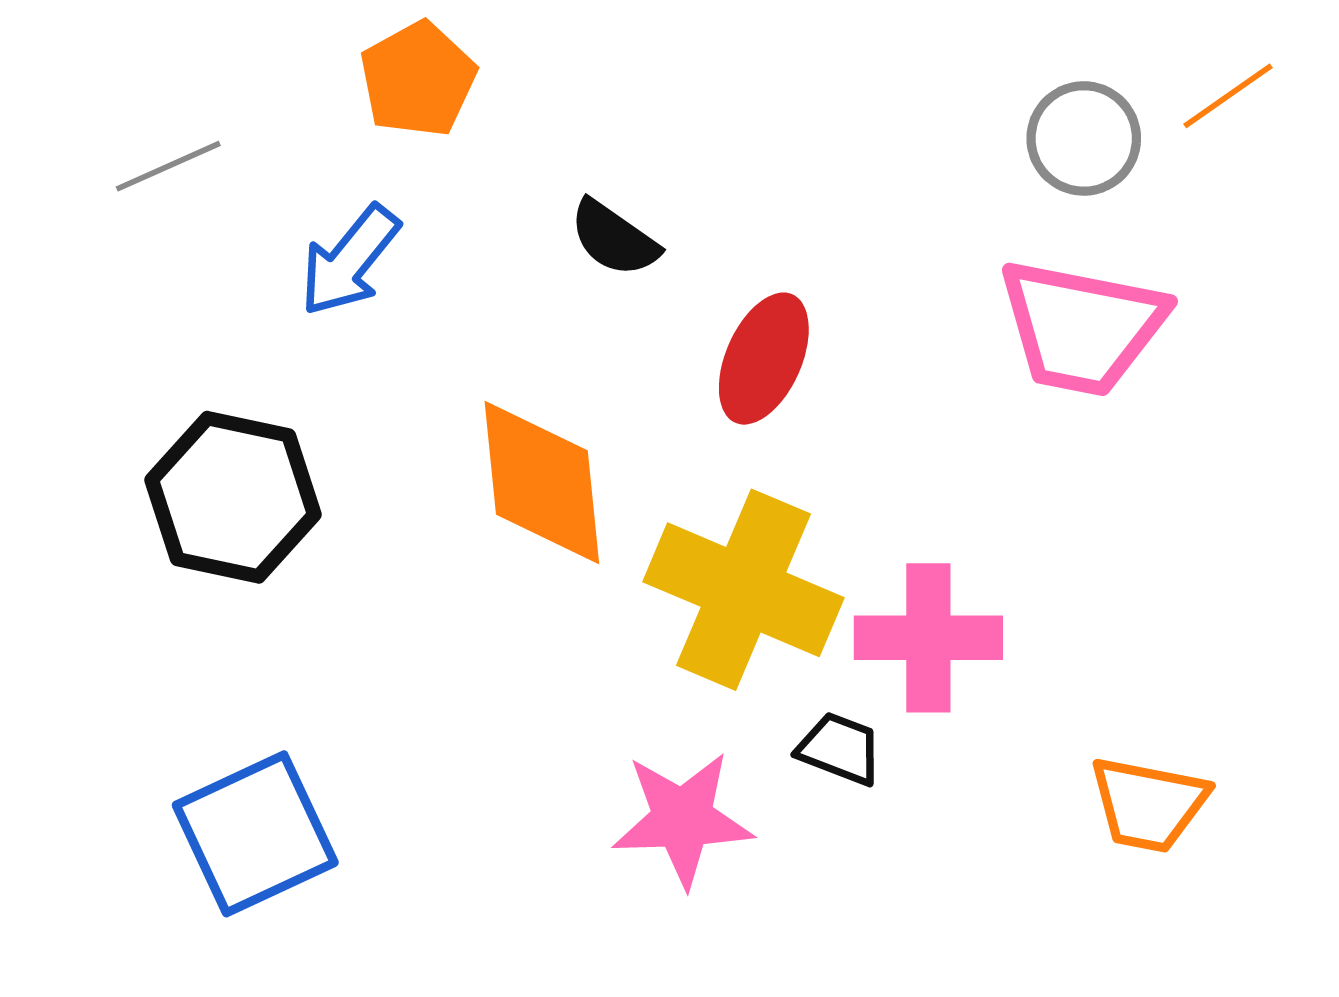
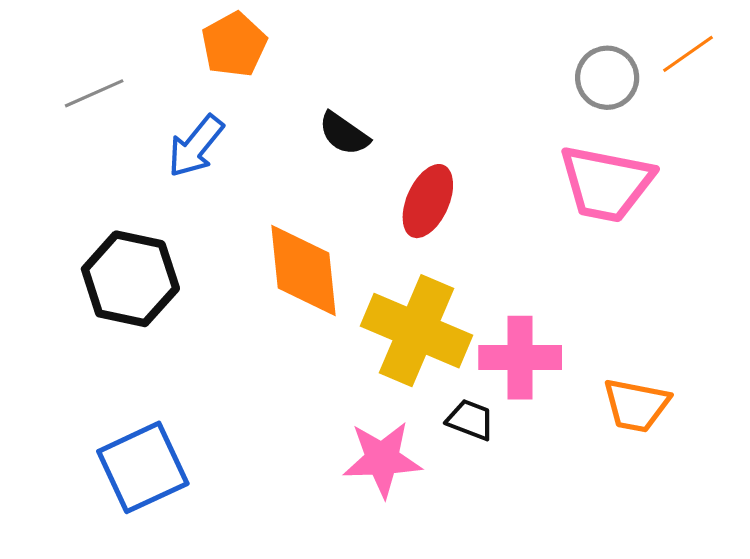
orange trapezoid: (1148, 804) -> (636, 405), moved

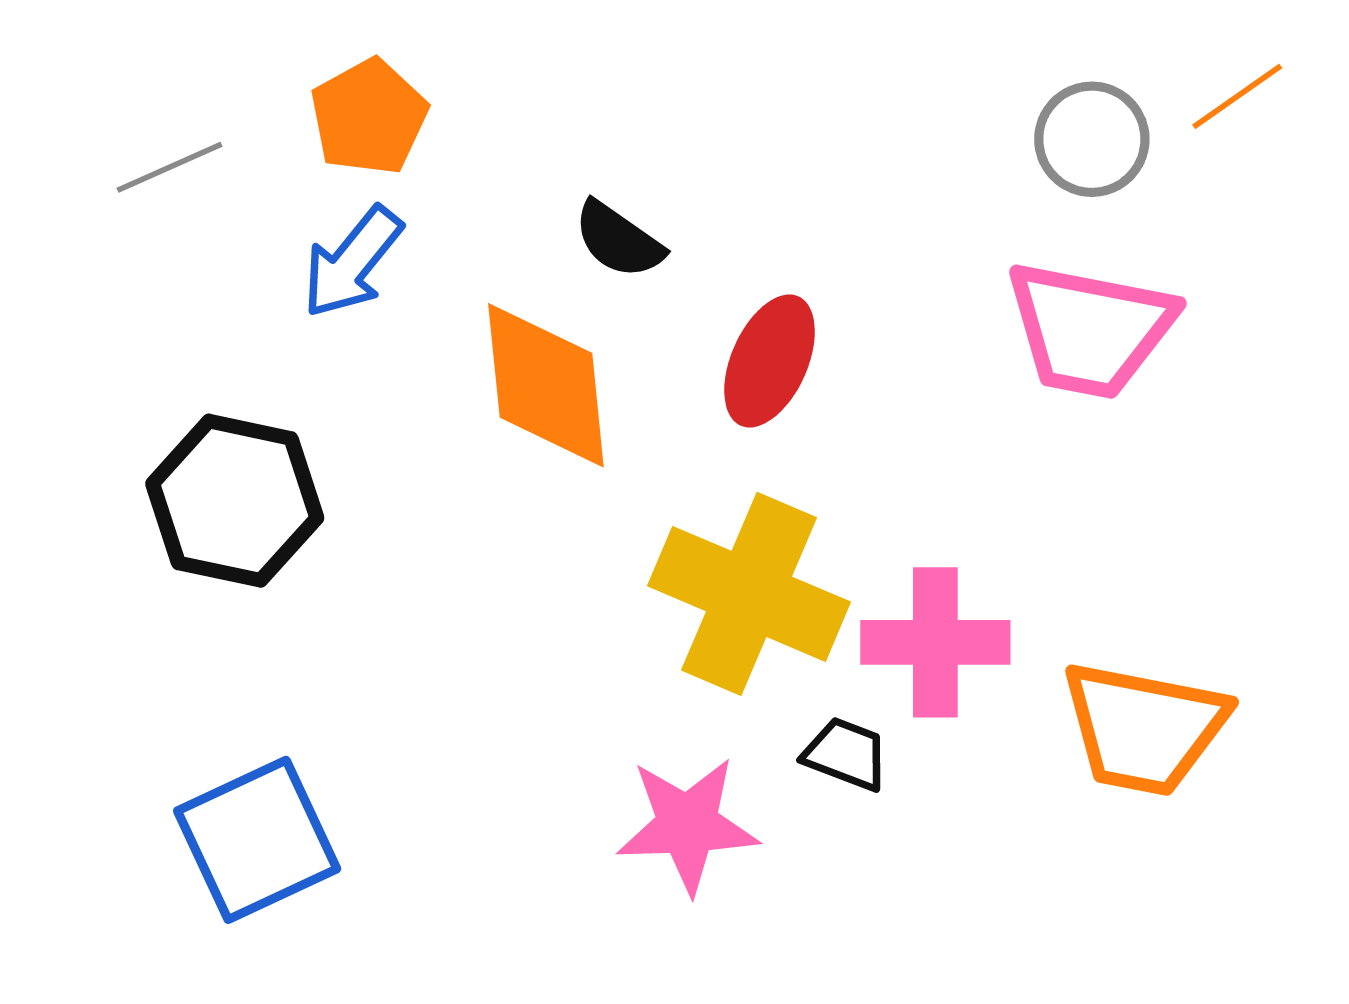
orange pentagon: (234, 45) -> (369, 117), moved
orange diamond: (303, 271) -> (546, 385), moved
orange trapezoid: (636, 405) -> (1144, 728), size x1.4

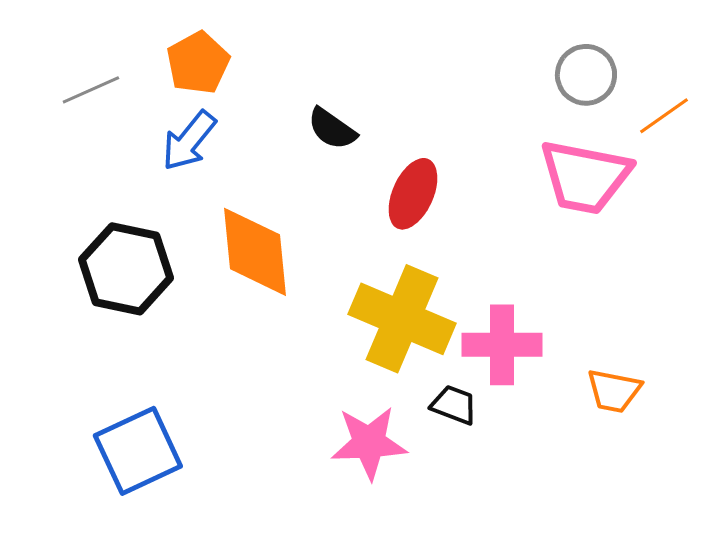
orange line: (1237, 96) -> (664, 116), moved
orange diamond: (546, 385) -> (255, 252), moved
orange trapezoid: (1144, 728) -> (614, 391), size x0.6

